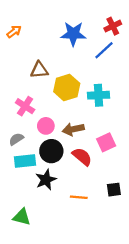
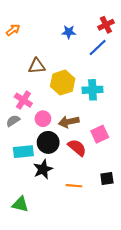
blue star: (73, 34) -> (69, 32), size x0.6
gray semicircle: (16, 139) -> (13, 121), moved

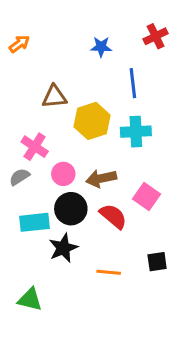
blue line: (98, 47) -> (133, 83), moved, turned -54
pink square: (100, 134) -> (146, 197), turned -30

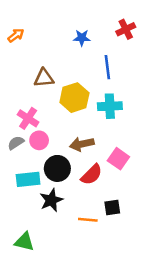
pink circle: (63, 174) -> (39, 140), moved
red semicircle: (113, 216) -> (92, 175), turned 95
black square: (157, 262) -> (112, 208), moved

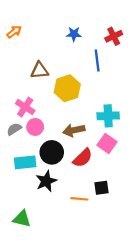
red cross: (126, 29) -> (114, 36), moved
cyan cross: (110, 106) -> (108, 116), moved

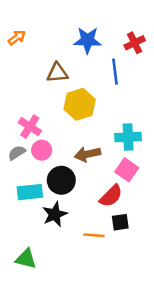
blue star: (74, 34) -> (87, 40), size x1.5
brown triangle: (40, 71) -> (57, 73), moved
red semicircle: (83, 158) -> (111, 196), moved

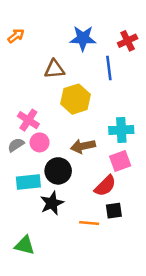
pink square: (127, 170) -> (120, 161), turned 35

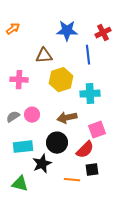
pink cross: (28, 120) -> (19, 80), moved, turned -30
cyan cross: (121, 130) -> (90, 94), moved
black circle: (58, 171) -> (57, 143), moved
green triangle: (25, 245) -> (20, 184), moved

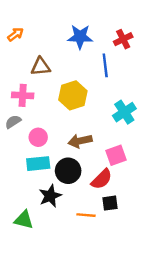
brown triangle: (44, 56) -> (41, 67), moved
cyan cross: (90, 94) -> (124, 112), moved, turned -30
gray semicircle: (13, 117) -> (13, 122), moved
cyan rectangle: (23, 147) -> (38, 164), moved

